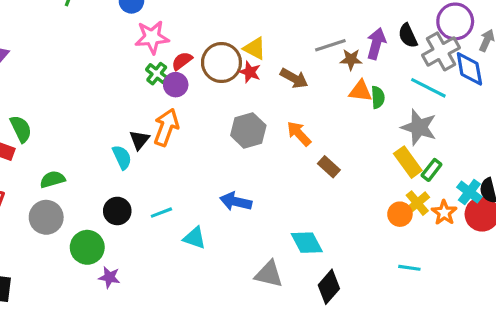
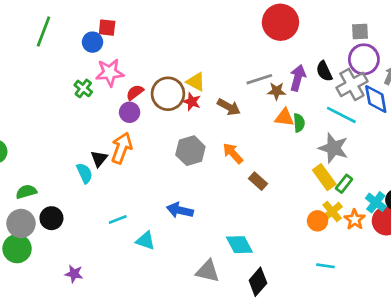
green cross: (157, 74) -> (83, 88), moved
black circle: (117, 211) -> (51, 218), moved
green circle: (87, 247) -> (17, 249), moved

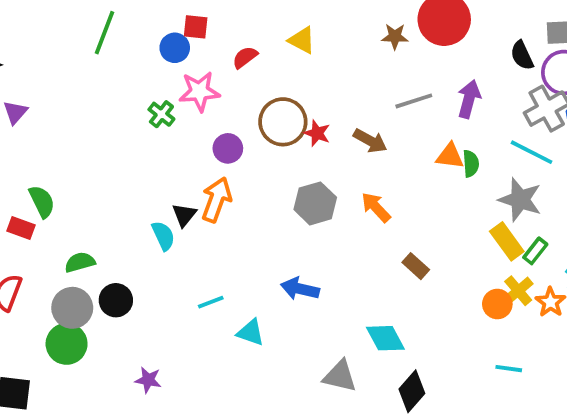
black semicircle: (324, 71) -> (522, 55), moved
yellow triangle: (196, 82) -> (302, 40), moved
brown star: (277, 91) -> (395, 36), moved
red semicircle: (135, 92) -> (245, 57), moved
brown rectangle: (258, 181) -> (416, 266), moved

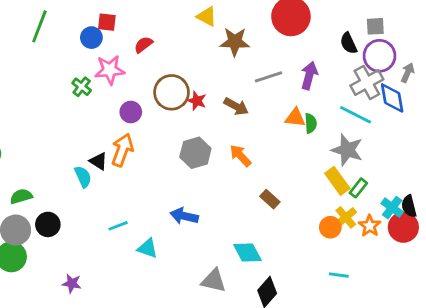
brown star: (395, 36) -> (235, 42), moved, size x1.5
yellow triangle: (302, 40) -> (207, 16), moved
black triangle: (184, 215) -> (98, 161), turned -36

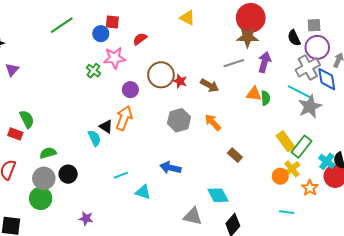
green line: (39, 26) -> (62, 25), turned 35
brown star: (235, 42) -> (248, 37), moved
gray star: (347, 150) -> (310, 107), moved, turned 30
green rectangle: (358, 188) -> (301, 147), size x1.5
orange star: (370, 226) -> (310, 188), moved

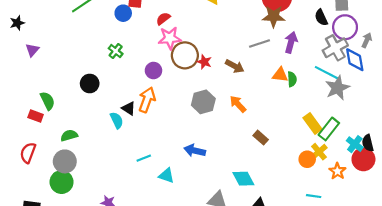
pink star: (115, 58) -> (170, 38), moved
black circle: (68, 174) -> (90, 84), moved

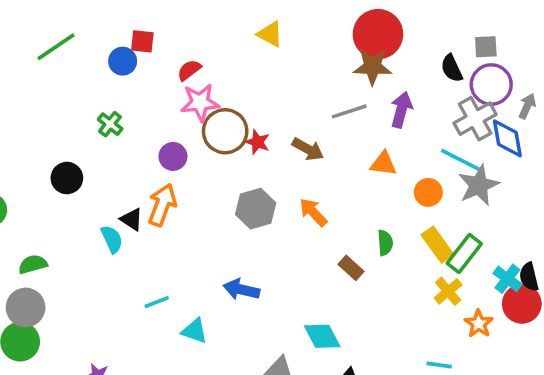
green semicircle: (292, 79) -> (385, 243), moved
orange circle: (307, 159) -> (428, 192), moved

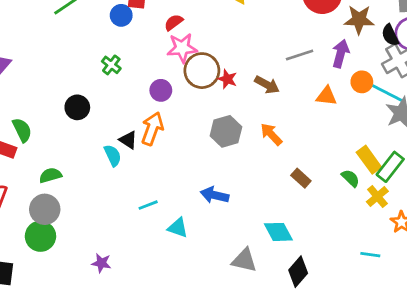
brown star: (373, 67) -> (359, 20), moved
black semicircle: (452, 68) -> (390, 35), moved
orange circle: (428, 192) -> (362, 82), moved
green semicircle: (385, 243) -> (351, 178), moved, turned -42

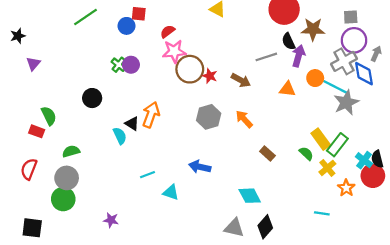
black semicircle: (390, 35) -> (289, 41), moved
purple circle: (161, 90) -> (131, 65), moved
gray triangle: (244, 260) -> (234, 228), moved

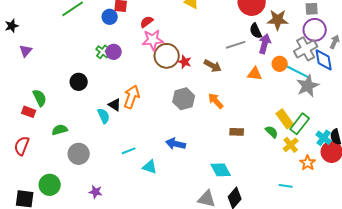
brown rectangle: (267, 154) -> (237, 132), turned -40
gray circle: (67, 178) -> (79, 154), moved
green circle: (63, 199) -> (50, 185), moved

